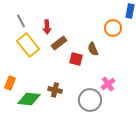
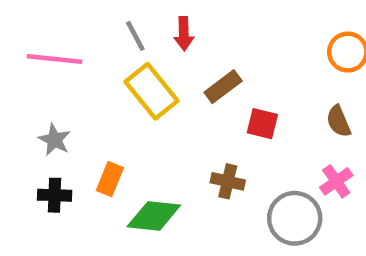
red arrow: (47, 27) -> (184, 34), moved
brown semicircle: (93, 49) -> (339, 121), moved
brown cross: (55, 90) -> (228, 181), moved

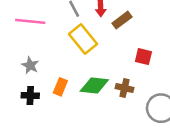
brown rectangle: (223, 87) -> (122, 20), moved
green diamond: (154, 216) -> (94, 85), moved

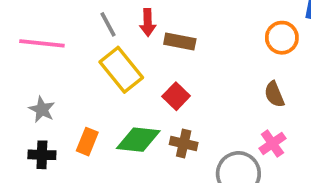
brown rectangle: (122, 20) -> (180, 41), turned 48
red square: (143, 57) -> (176, 96), moved, turned 30

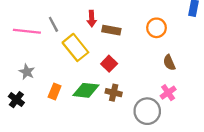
gray line: (108, 24) -> (53, 24), moved
orange circle: (282, 38) -> (156, 28), moved
black cross: (42, 155) -> (16, 100), moved, turned 35

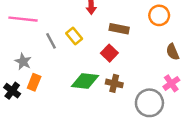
gray line: (53, 24) -> (51, 41), moved
brown rectangle: (111, 30) -> (119, 29), moved
yellow rectangle: (75, 47) -> (74, 36), size x0.6
orange rectangle: (55, 91) -> (34, 82), moved

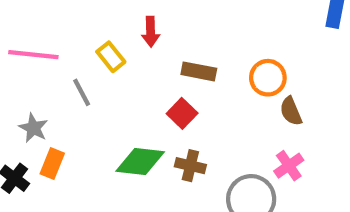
orange circle: (159, 15) -> (268, 78), moved
yellow rectangle: (74, 36) -> (111, 57), moved

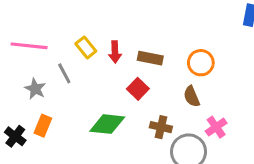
red arrow: (151, 32) -> (115, 52), moved
brown semicircle: (291, 111) -> (192, 96), moved
gray star: (33, 128) -> (35, 89), moved
brown cross: (190, 166) -> (161, 127), moved

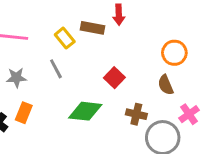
red arrow: (115, 52) -> (119, 15), moved
brown rectangle: (150, 58) -> (92, 28), moved
gray line: (64, 73) -> (56, 69), moved
gray star: (35, 89) -> (16, 78), turned -30

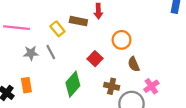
orange circle: (174, 53) -> (122, 40), moved
gray star: (16, 78) -> (31, 53), moved
green diamond: (85, 111) -> (73, 84), turned -55
orange rectangle: (24, 113) -> (26, 85), turned -32

